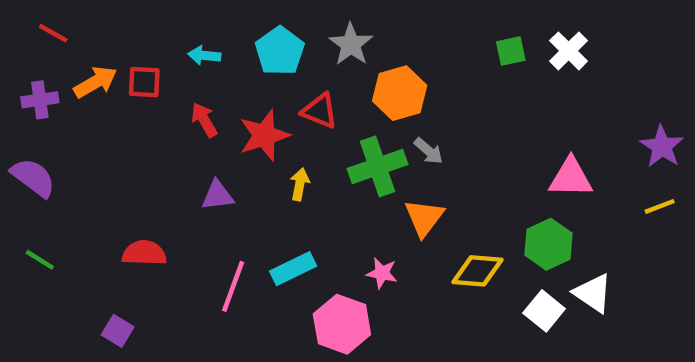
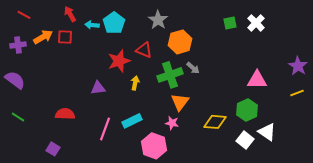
cyan pentagon: (280, 51) -> (114, 23), moved
red arrow: (204, 120) -> (70, 14), moved
orange triangle: (424, 218) -> (180, 102), moved

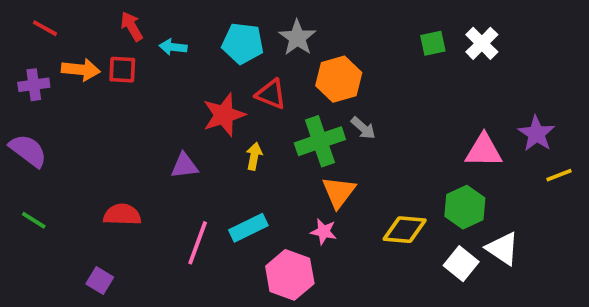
cyan pentagon: (114, 23) -> (243, 43), moved, turned -30
orange arrow: (43, 37) -> (81, 70), turned 36
purple star: (298, 66) -> (536, 134), moved

